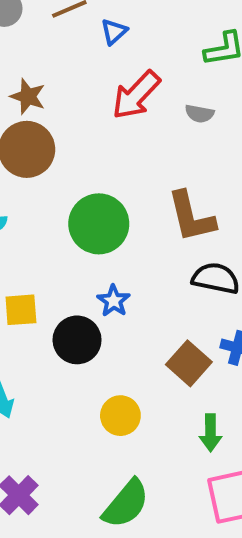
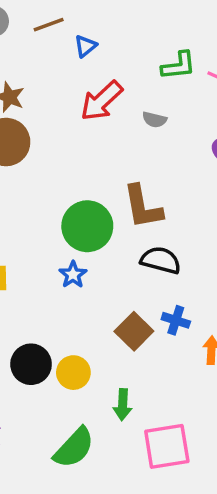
green circle: (99, 224) -> (87, 226), moved
black circle: (77, 340) -> (31, 364), moved
green arrow: (210, 433) -> (123, 405), moved

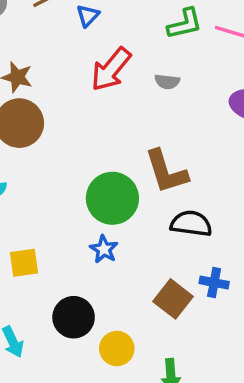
black circle: (31, 364) -> (74, 317), moved

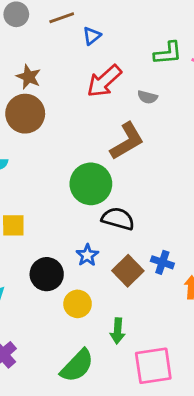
brown L-shape: (166, 172) -> (127, 141), moved, turned -111
black semicircle: (191, 224) -> (118, 219), moved
blue star: (104, 249) -> (87, 255), moved

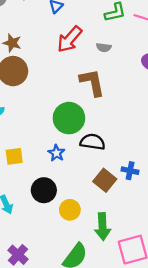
brown L-shape: (127, 141) -> (92, 82), turned -64
blue star: (87, 255) -> (56, 153), moved
green arrow: (118, 331) -> (103, 227), size x1.4

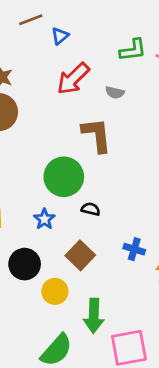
black semicircle: (93, 142) -> (91, 209), size x0.6
brown square: (105, 180) -> (80, 255), moved

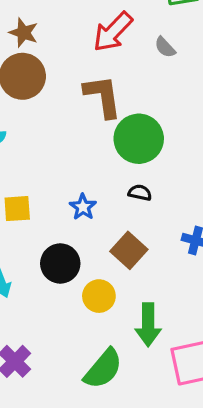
gray semicircle: (115, 93) -> (165, 47), turned 36
brown L-shape: (97, 135) -> (103, 96), moved
green circle: (64, 177) -> (139, 139), moved

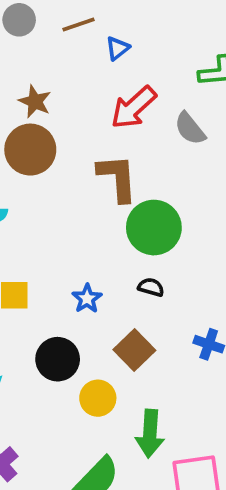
gray semicircle: (165, 47) -> (190, 129), size x1.4

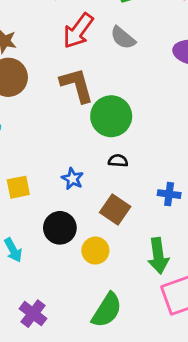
green arrow: (150, 434) -> (158, 256), moved

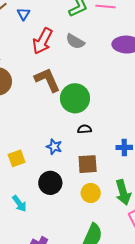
brown square: (115, 210) -> (88, 164), turned -30
yellow circle: (95, 251) -> (91, 193), moved

